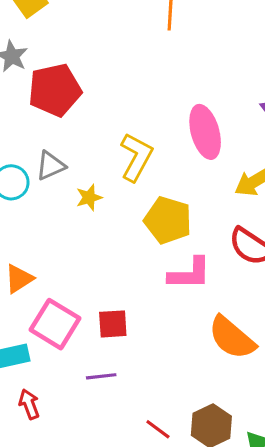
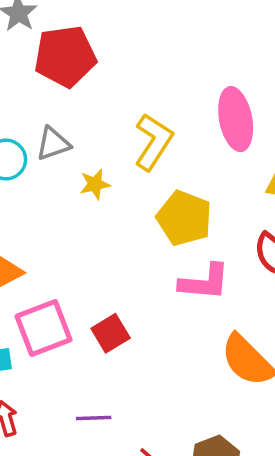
pink square: (55, 324) -> (44, 328), turned 33
red square: (113, 324) -> (111, 333), turned -32
purple line: (101, 376) -> (94, 418), moved

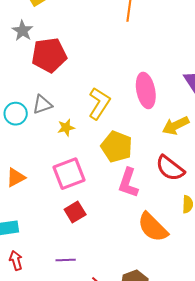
pink L-shape: (204, 282) -> (128, 183), turned 104
pink square: (44, 328) -> (69, 174), moved

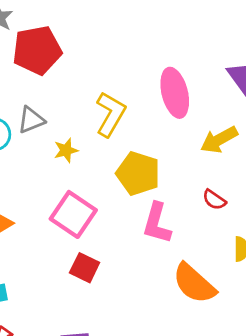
red semicircle: (170, 168) -> (214, 200), size x0.6
pink square: (69, 174) -> (73, 214), turned -32
red square: (75, 212) -> (85, 268), turned -30

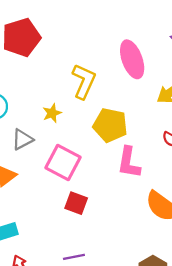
gray triangle: (31, 120) -> (22, 139), moved

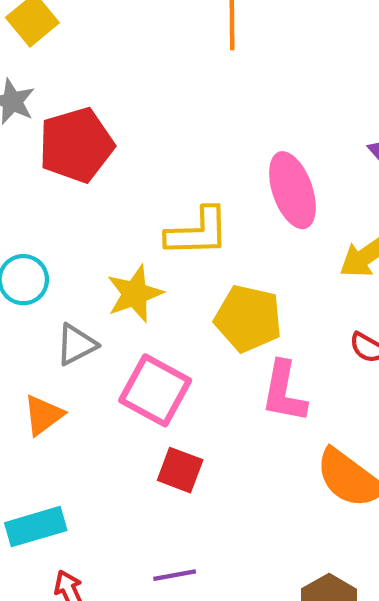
yellow L-shape: (84, 81) -> (198, 232), turned 64
yellow star: (52, 113) -> (135, 294), size x1.5

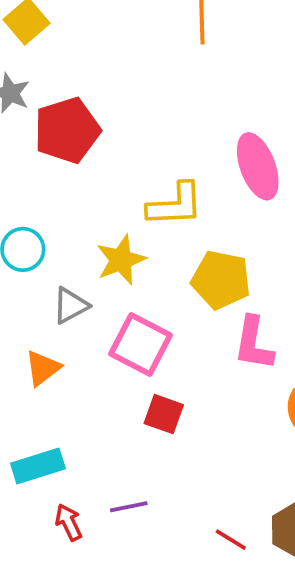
purple line: (175, 575) -> (129, 507), moved

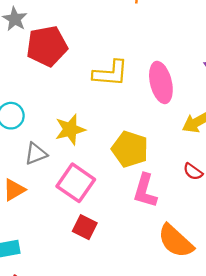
yellow L-shape: (175, 205) -> (110, 73), moved

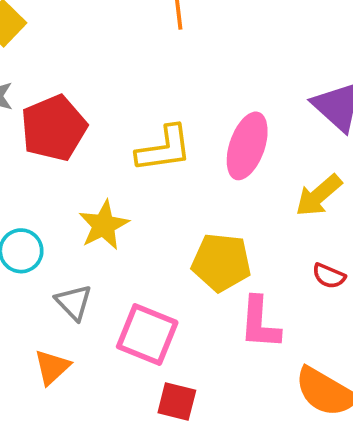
pink ellipse: (161, 82) -> (247, 146), turned 45
yellow star: (70, 129) -> (104, 225), moved
gray triangle: (36, 154) -> (74, 302), turned -40

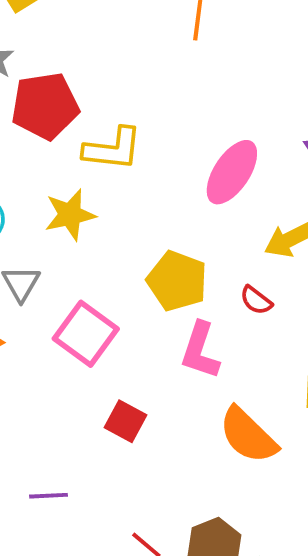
yellow L-shape: (164, 149) -> (113, 149), moved
red semicircle: (329, 276) -> (256, 300), moved
red square: (177, 402) -> (125, 421), moved

